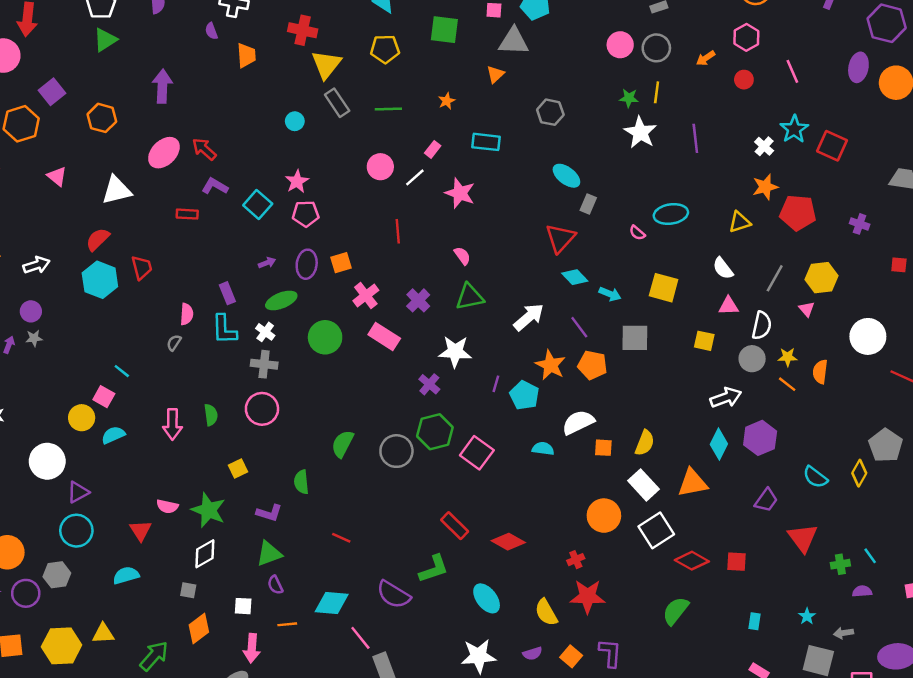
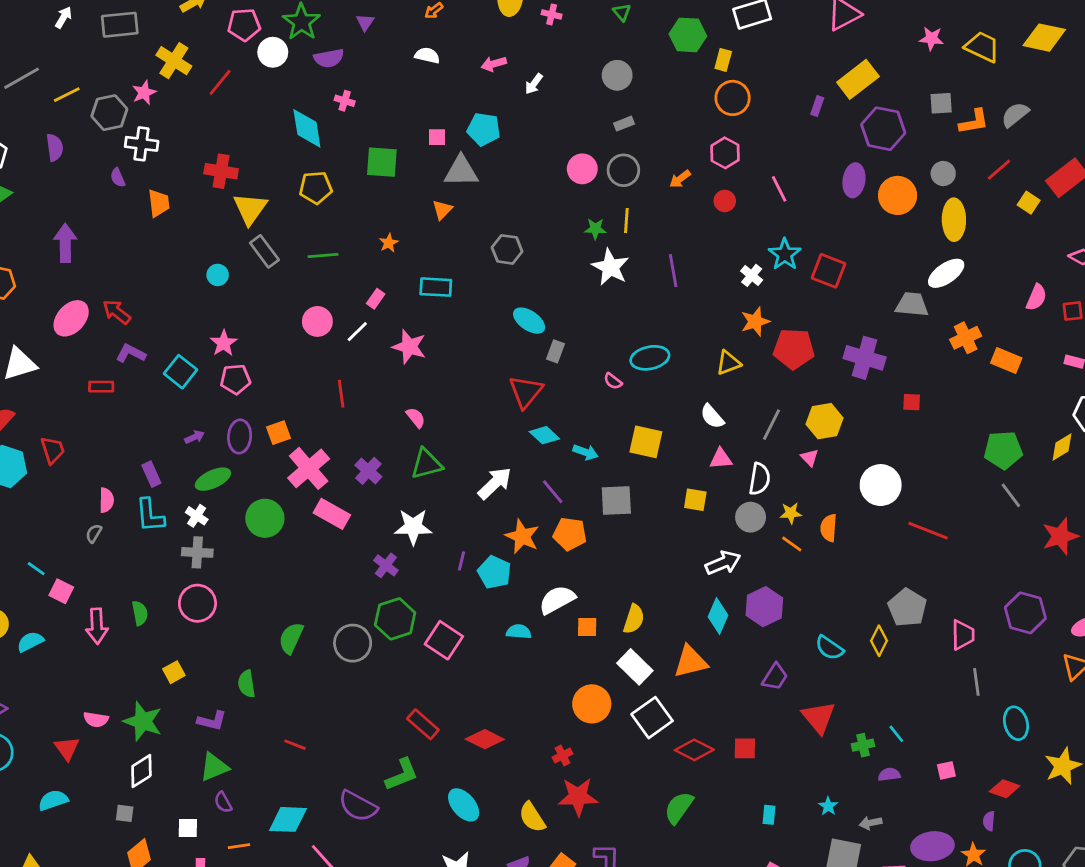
purple cross: (860, 224) -> (865, 358), size x1.8
pink cross: (366, 295) -> (309, 468), size x1.4
pink square: (104, 397) -> (61, 591), moved

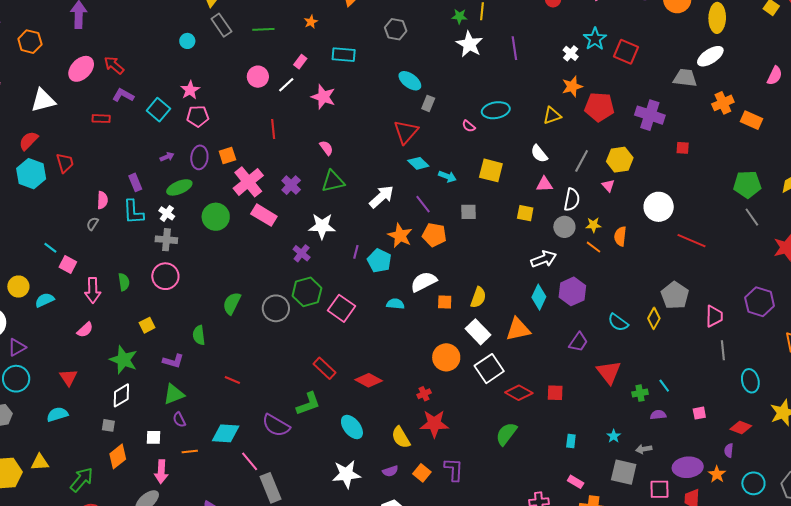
gray square: (616, 501) -> (468, 212), size x0.7
pink semicircle: (96, 719) -> (85, 330), moved, turned -54

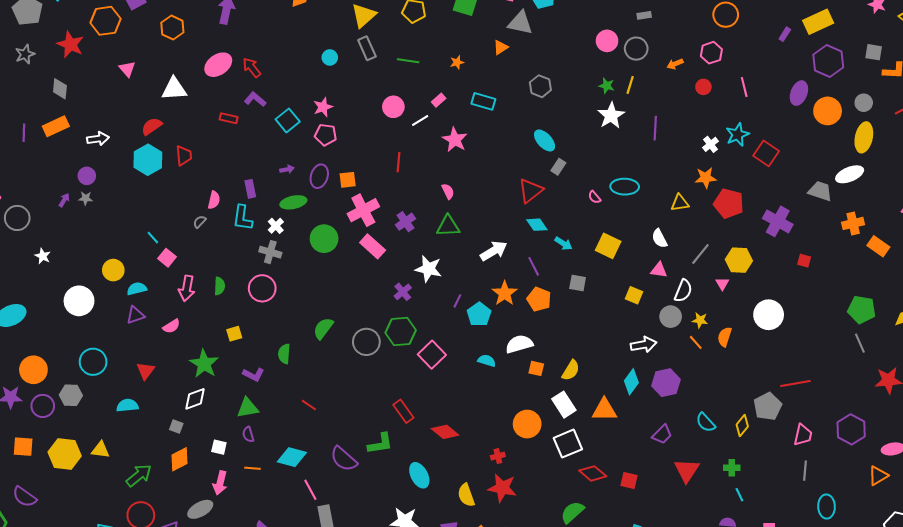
red line: (692, 241) -> (795, 383), moved, turned -44
purple triangle: (17, 347) -> (135, 315), moved
green cross: (640, 393) -> (732, 468), moved

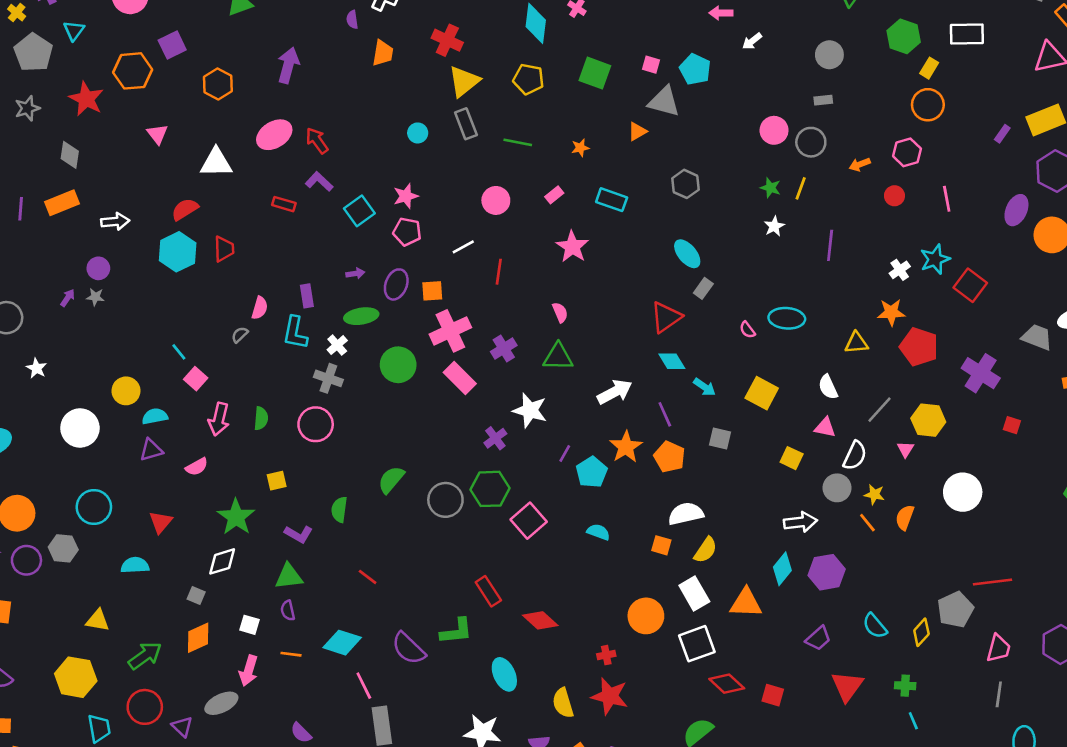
white star: (611, 116) -> (774, 226), size x0.6
white line: (420, 120) -> (463, 247), moved
white semicircle: (519, 344) -> (686, 514), moved
yellow hexagon: (65, 454) -> (76, 677), moved

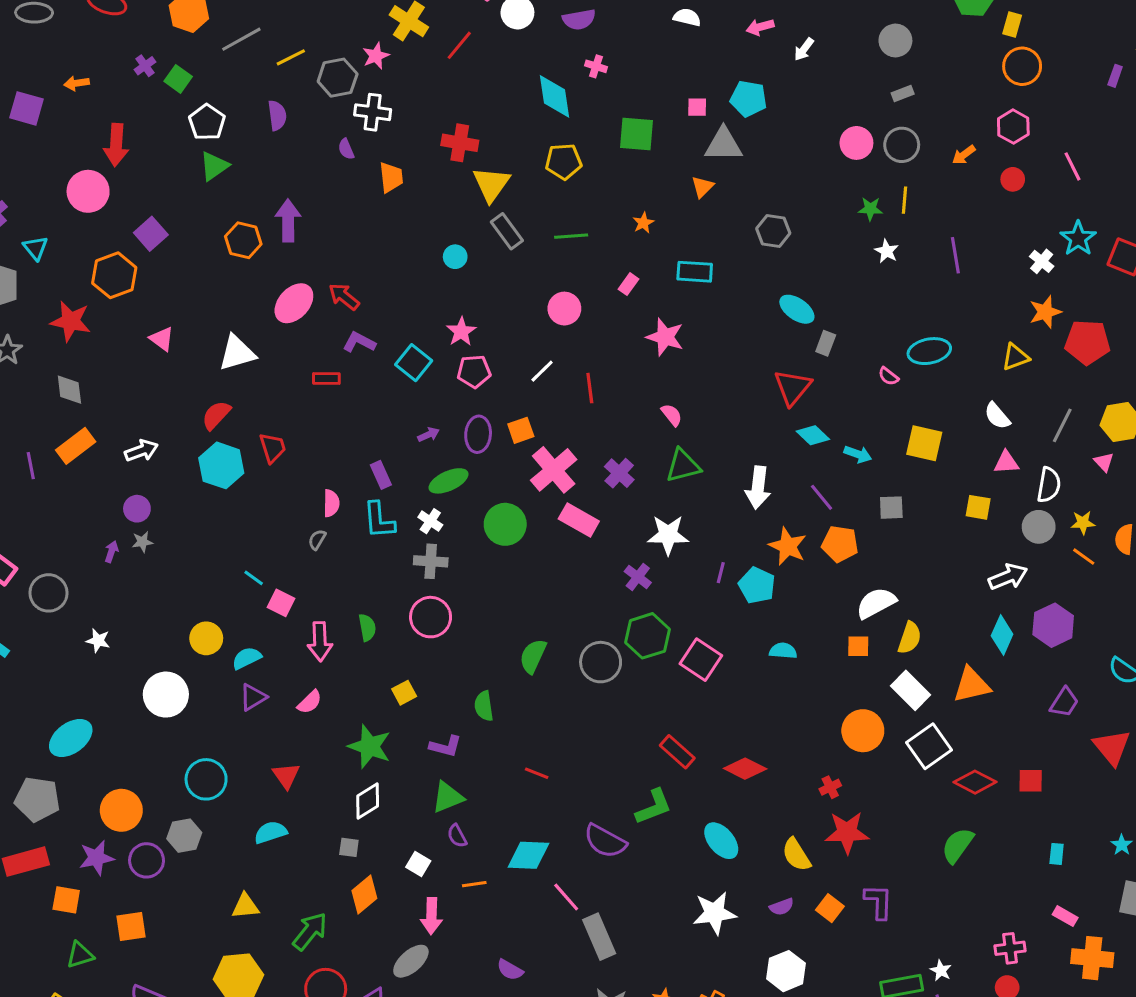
orange hexagon: (218, 84) -> (243, 240), moved
white arrow: (615, 392) -> (758, 488), turned 140
white square: (249, 625) -> (418, 864), turned 30

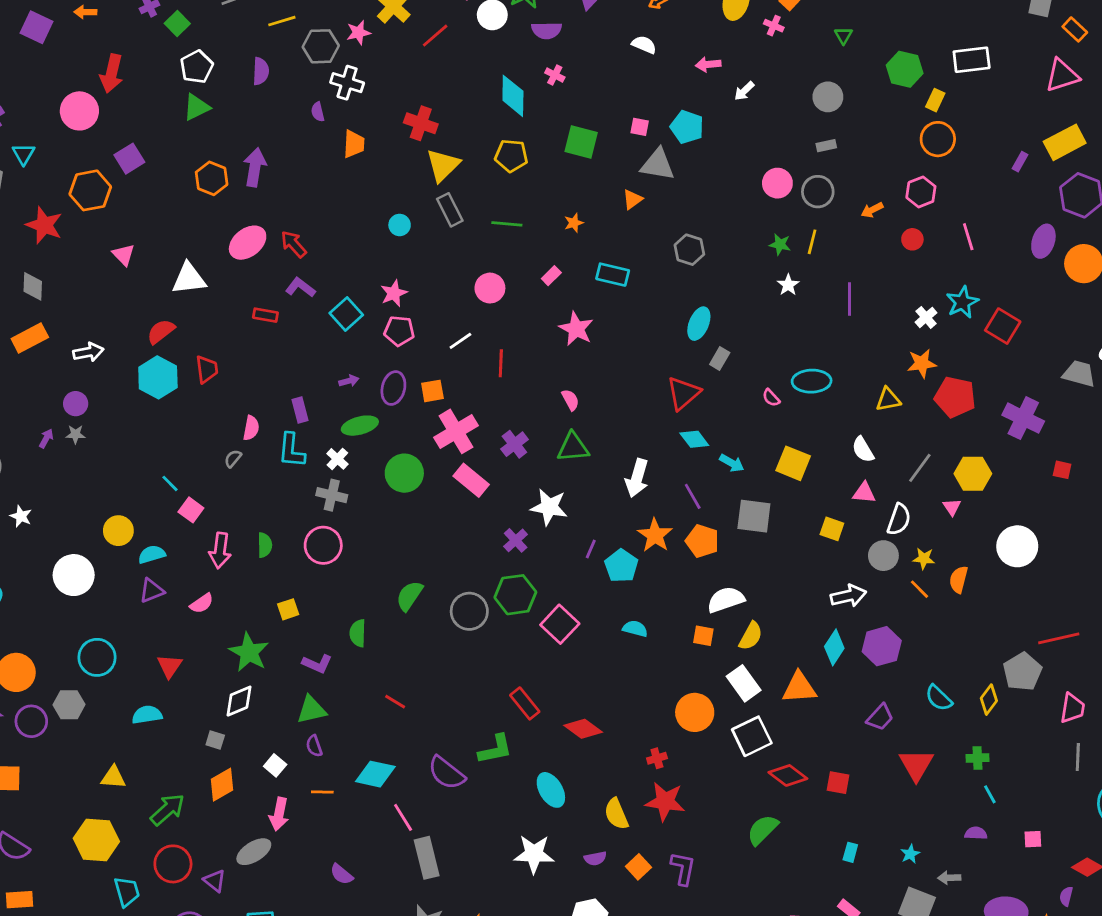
cyan ellipse: (797, 309) -> (699, 324), turned 68
gray square: (891, 508) -> (754, 516), size x1.5

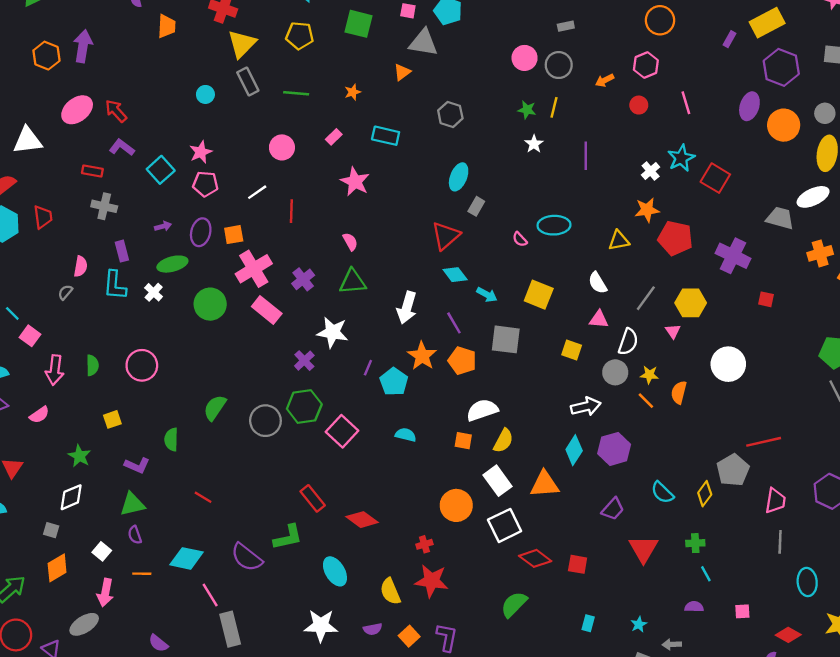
gray cross: (332, 495) -> (104, 206), moved
green star: (249, 652) -> (79, 456), size x0.7

